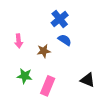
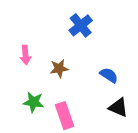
blue semicircle: (65, 40) -> (109, 75), moved
pink rectangle: (48, 86) -> (64, 116), turned -42

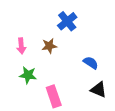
brown star: (59, 68) -> (49, 46), moved
green star: (34, 102) -> (28, 75), moved

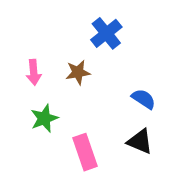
green star: (28, 75) -> (44, 118), turned -30
black triangle: (99, 90) -> (140, 141), moved

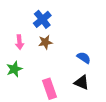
blue cross: (106, 33) -> (42, 19), moved
green star: (44, 118) -> (14, 69), moved

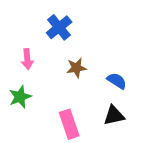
brown star: (45, 42) -> (76, 68), moved
black triangle: (82, 83) -> (114, 115), turned -35

